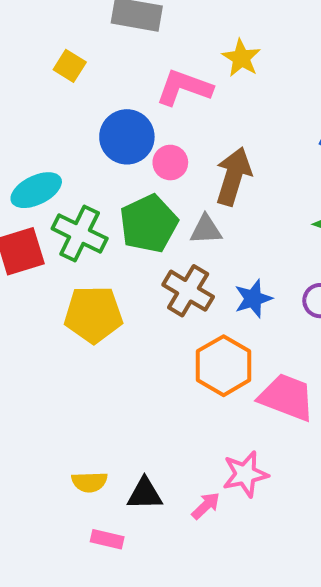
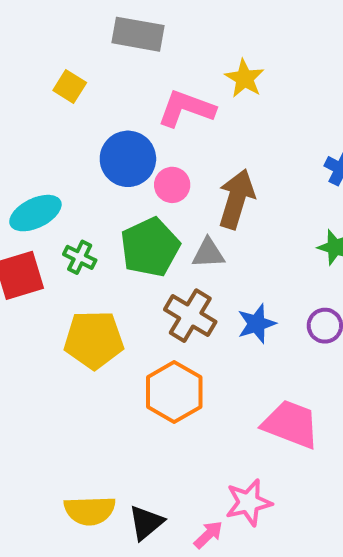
green cross: (80, 234) -> (80, 257), size x0.6
orange hexagon: (224, 366) -> (174, 392), moved
yellow semicircle: (89, 482) -> (90, 511), size x1.4
black triangle: (145, 494) -> (146, 523), turned -39

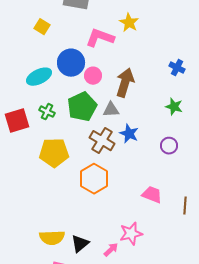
cyan ellipse: (35, 213) -> (39, 77), moved
blue star: (257, 324) -> (129, 134), moved, turned -30
pink trapezoid: (291, 424) -> (152, 195), size x0.7

